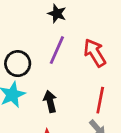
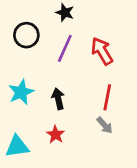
black circle: (18, 64) -> (26, 35), moved

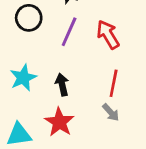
red star: (56, 135) -> (59, 122), size x1.5

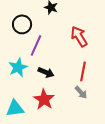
purple line: (69, 32) -> (36, 45), moved
black arrow: (62, 85) -> (46, 72), turned 126

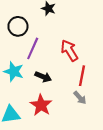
red arrow: (79, 36) -> (69, 51), moved
cyan star: (18, 67) -> (14, 71), turned -30

